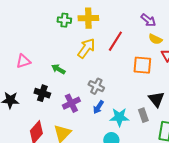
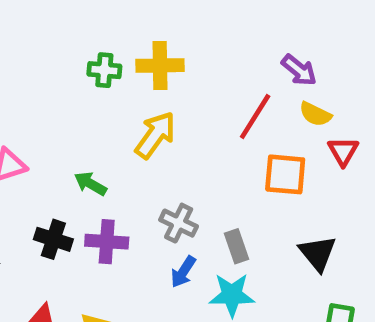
red line: (115, 41) -> (255, 116), moved
purple cross: (71, 103) -> (107, 242), moved, turned 30
gray rectangle: (143, 115) -> (237, 246), moved

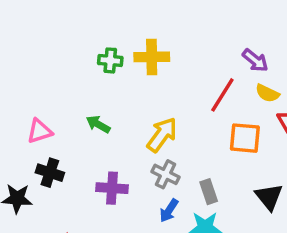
yellow arrow: (155, 135) -> (162, 135), moved
green arrow: (90, 184) -> (98, 124), moved
black cross: (53, 239) -> (50, 173), moved

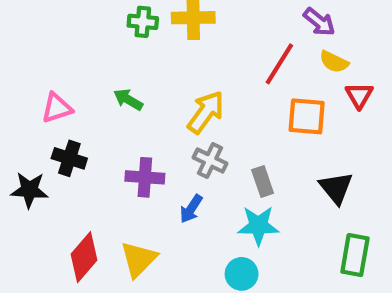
blue arrow: (169, 211) -> (191, 209), moved

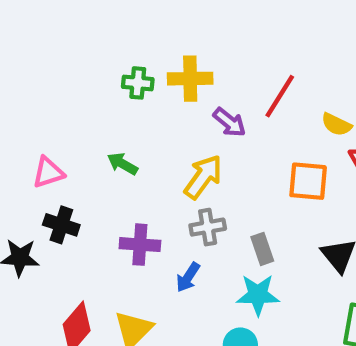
purple arrow: (319, 22) -> (229, 122), moved
red line: (279, 64) -> (280, 96), moved
gray cross: (210, 160) -> (208, 227), turned -36

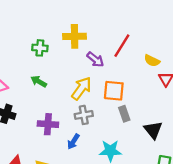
green cross: (138, 83) -> (40, 48), moved
orange square: (308, 181) -> (114, 91), moved
gray rectangle: (262, 249) -> (124, 114), moved

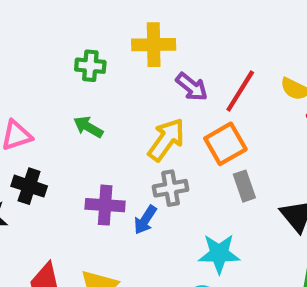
red line: (122, 46) -> (240, 91), moved
orange square: (114, 91) -> (225, 144), turned -35
blue arrow: (73, 142) -> (145, 220), moved

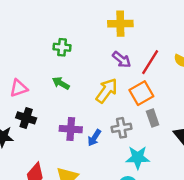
yellow cross: (154, 45) -> (120, 24), moved
gray cross: (171, 188) -> (122, 128), moved

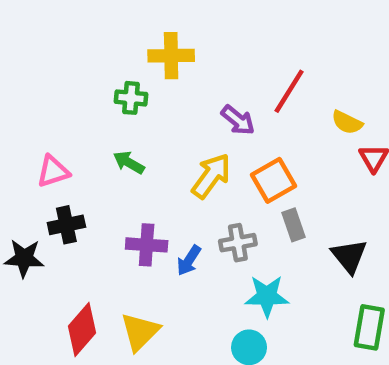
yellow cross: (120, 24) -> (171, 56), moved
red line: (150, 62) -> (289, 91), moved
black cross: (26, 118) -> (66, 225), turned -30

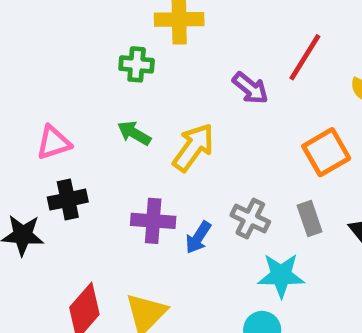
yellow arrow: (211, 176) -> (193, 147), moved
orange square: (274, 180) -> (326, 152), moved
gray rectangle: (294, 225) -> (310, 219), moved
gray cross: (238, 243) -> (250, 219), turned 36

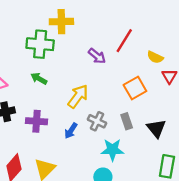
green cross: (137, 64) -> (40, 44), size x1.6
yellow arrow: (193, 147) -> (78, 96), moved
purple cross: (153, 221) -> (36, 121), moved

